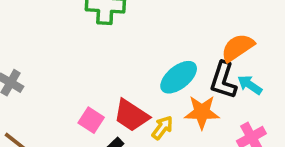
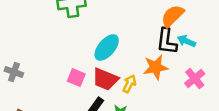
cyan ellipse: (179, 77) -> (107, 47), moved
pink square: (91, 120) -> (76, 78), moved

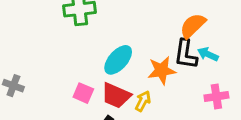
orange star: (156, 67) -> (162, 70), moved
pink cross: (195, 79) -> (216, 97), turned 30

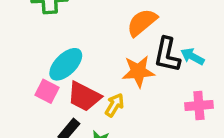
orange semicircle: (193, 26) -> (142, 22), moved
cyan ellipse: (118, 60) -> (66, 64), moved

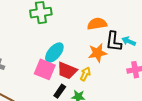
orange semicircle: (142, 22) -> (97, 24), turned 36
pink square: (47, 91) -> (45, 69), size x1.5

